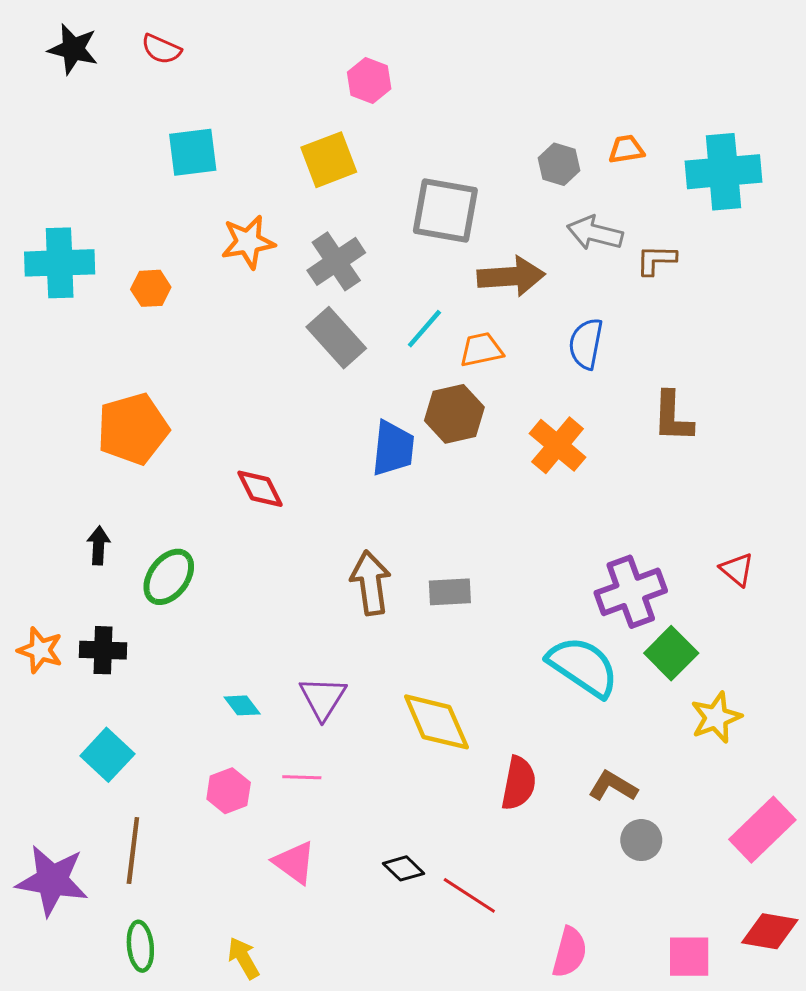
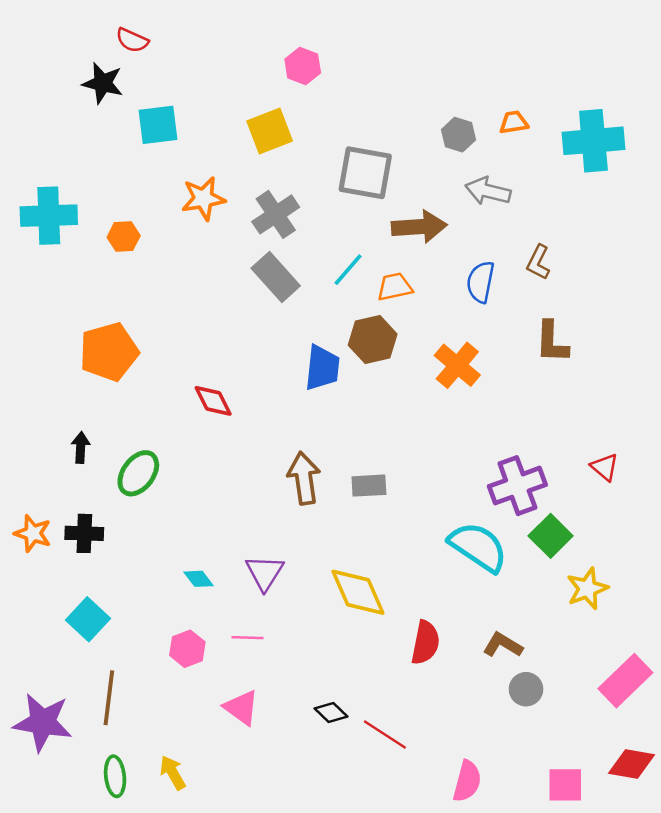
black star: (73, 49) -> (103, 83), moved
brown L-shape: (656, 260) -> (538, 262), moved, turned -64
yellow arrow: (244, 958) -> (173, 773), moved

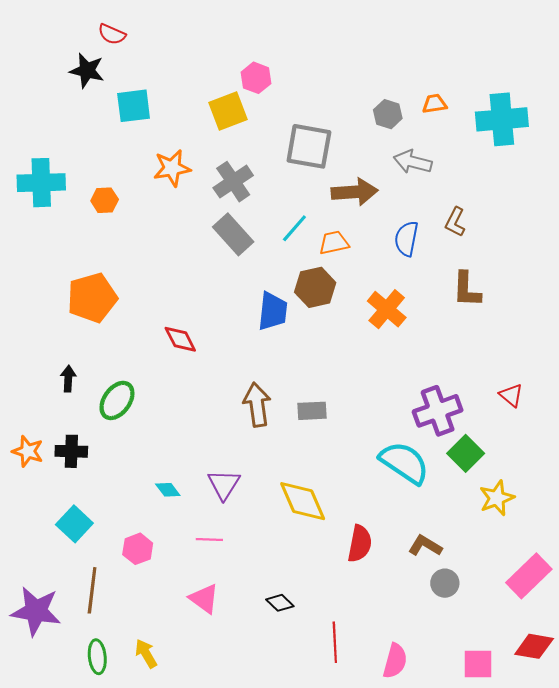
pink hexagon: (303, 66) -> (256, 78), moved
pink hexagon: (187, 649) -> (138, 549), moved
red line: (385, 735) -> (335, 642), moved, turned 54

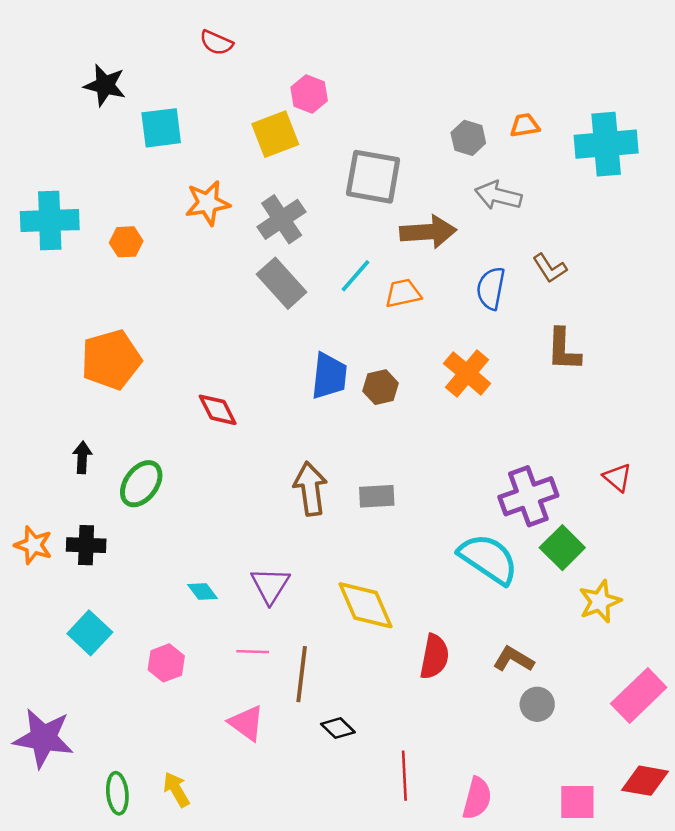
red semicircle: (112, 34) -> (216, 43), moved
brown L-shape: (455, 222) -> (550, 268), turned -60
brown hexagon: (315, 287) -> (381, 387), moved, size x0.7
brown line: (92, 590) -> (302, 674), moved

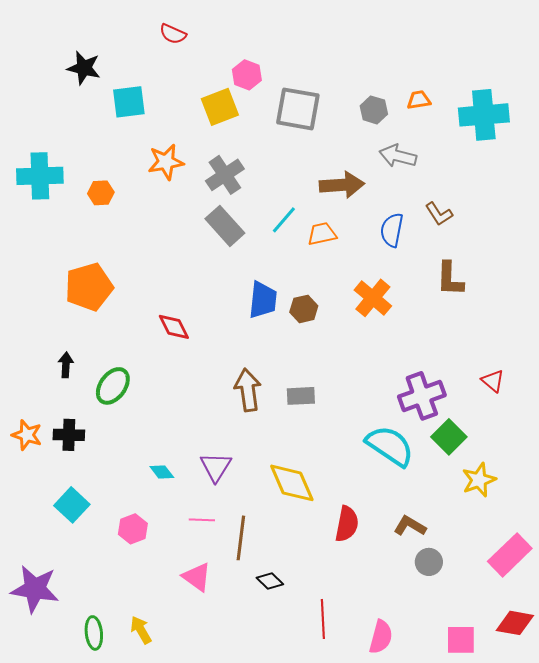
gray square: (373, 177) -> (298, 109), moved

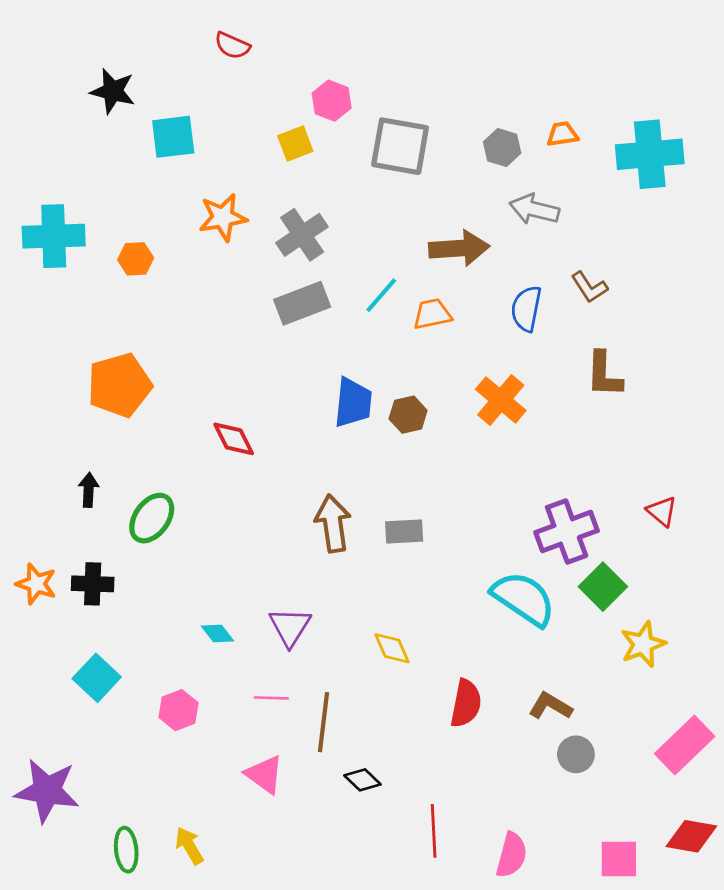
yellow square: (220, 107) -> (295, 144), size x0.7
gray rectangle: (225, 226) -> (302, 303), turned -69
yellow diamond: (292, 483) -> (392, 648), size x0.6

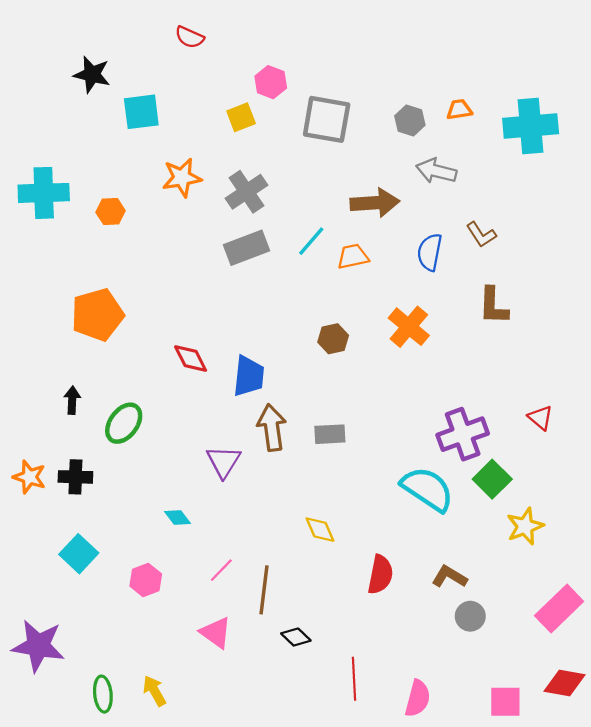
blue trapezoid: (353, 403) -> (249, 376), moved
purple triangle: (290, 627) -> (224, 462), moved
pink line: (271, 698) -> (221, 570), turned -48

